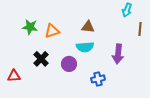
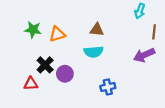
purple arrow: (118, 54) -> (144, 55), moved, turned 60
purple circle: (69, 64) -> (65, 74), moved
red triangle: (14, 76) -> (31, 84), moved

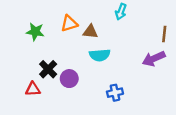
cyan arrow: (140, 11) -> (121, 12), moved
brown triangle: (97, 30) -> (90, 32), moved
orange triangle: (57, 34) -> (69, 23), moved

